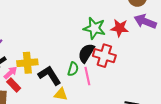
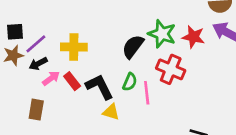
black semicircle: (86, 53) -> (133, 47), moved
yellow cross: (27, 63) -> (74, 47), moved
red rectangle: (14, 85) -> (72, 81), moved

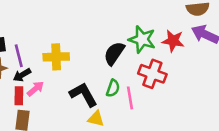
purple line: (36, 44) -> (19, 56), turned -60
red rectangle: (72, 81) -> (19, 96), moved, turned 42

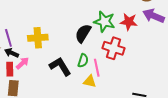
black arrow: (22, 75) -> (12, 53), turned 56
yellow triangle: (96, 119) -> (90, 81), moved

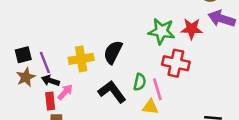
black semicircle: (83, 33) -> (113, 52), moved

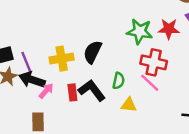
black arrow: (50, 81) -> (32, 80), size x1.5
pink line: (157, 89) -> (150, 83), moved, turned -30
red rectangle: (50, 101) -> (72, 92), moved

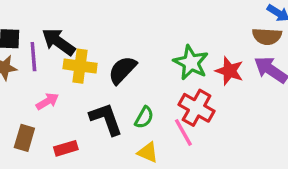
black arrow: (32, 80) -> (58, 42), moved
red rectangle: (72, 92) -> (66, 148), moved, turned 63

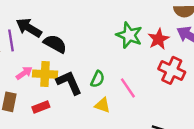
yellow cross: (80, 66) -> (45, 74), moved
black semicircle: (122, 70) -> (55, 44), moved, turned 80
red star: (229, 71) -> (159, 39), turned 30
red cross: (197, 108) -> (172, 70), moved

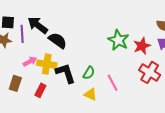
red rectangle: (41, 107) -> (40, 90), turned -48

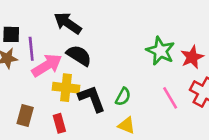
black arrow: (38, 25) -> (68, 23), moved
pink arrow: (30, 61) -> (47, 65), moved, size x1.6
pink line: (113, 83) -> (170, 98), moved
red rectangle: (40, 90) -> (59, 123), turned -40

